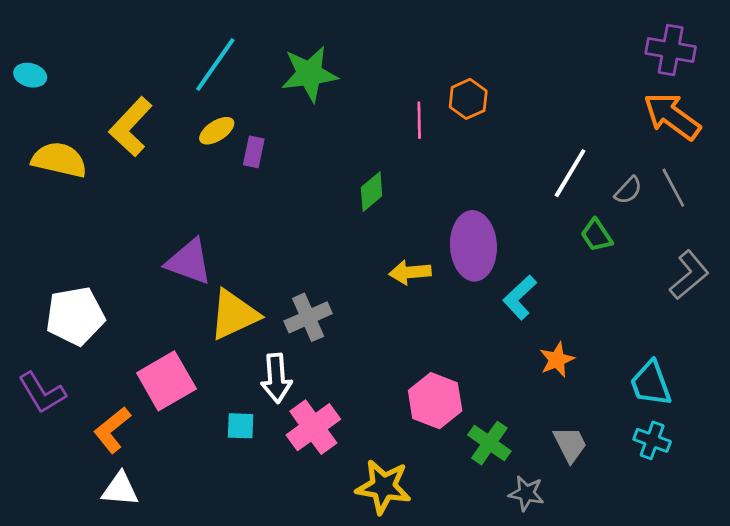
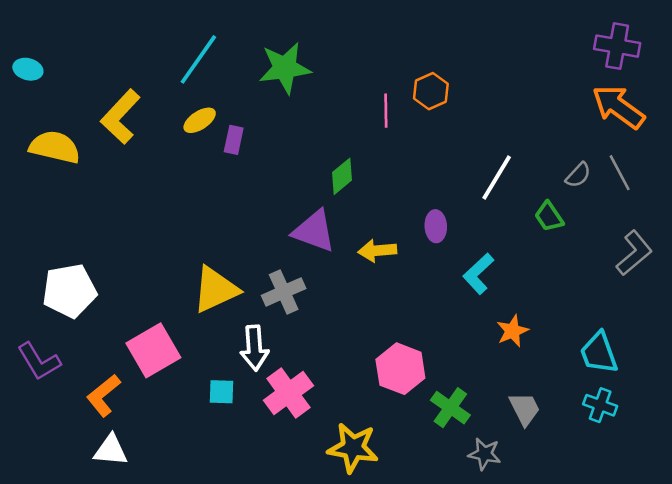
white line: (570, 173) -> (497, 178), moved
purple ellipse: (473, 246) -> (436, 226), size x0.5
purple triangle: (189, 262) -> (314, 231), moved

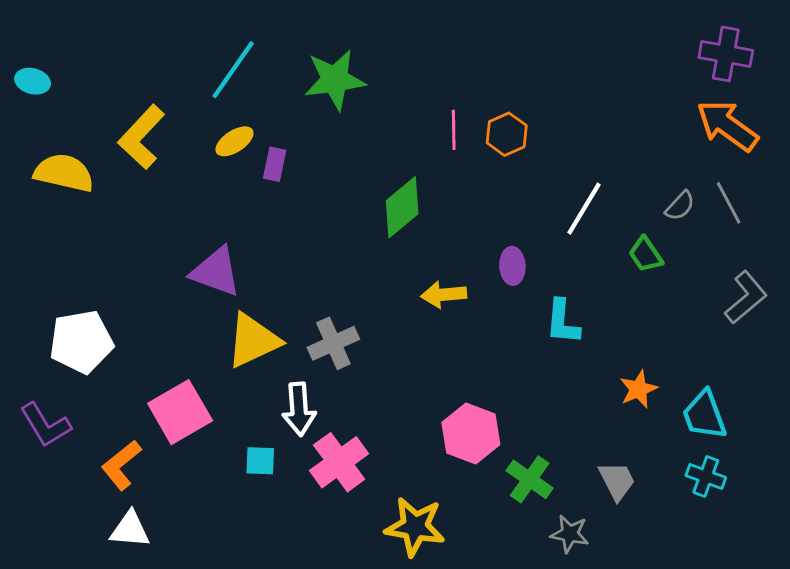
orange hexagon: (431, 91) -> (507, 134), moved
green diamond: (342, 176) -> (402, 207), size x1.4
purple triangle: (314, 231) -> (216, 272), moved
cyan L-shape: (478, 274) -> (563, 322), turned -42
orange star: (512, 331) -> (638, 389), moved

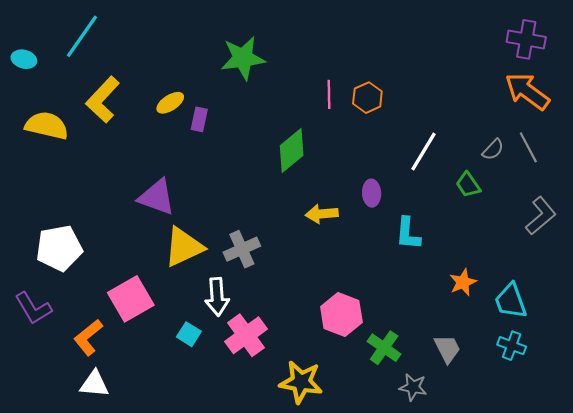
cyan line: (233, 70) -> (82, 36), moved
cyan square: (260, 461) -> (189, 334), turned 30

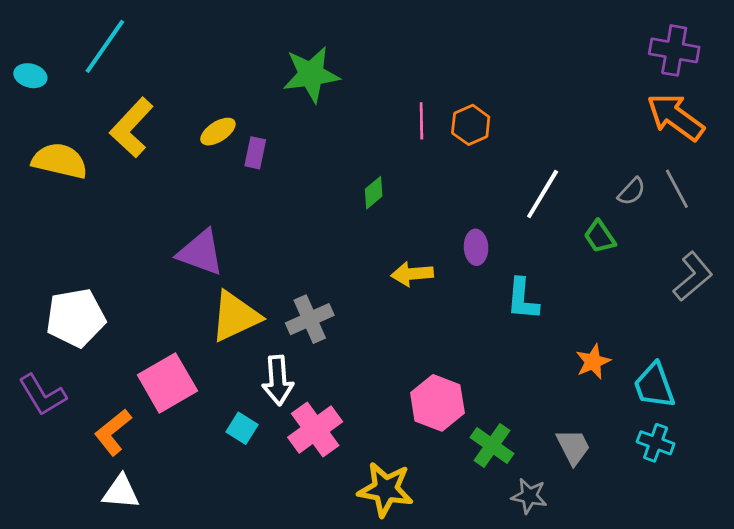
green diamond: (292, 150) -> (374, 193), size x0.6

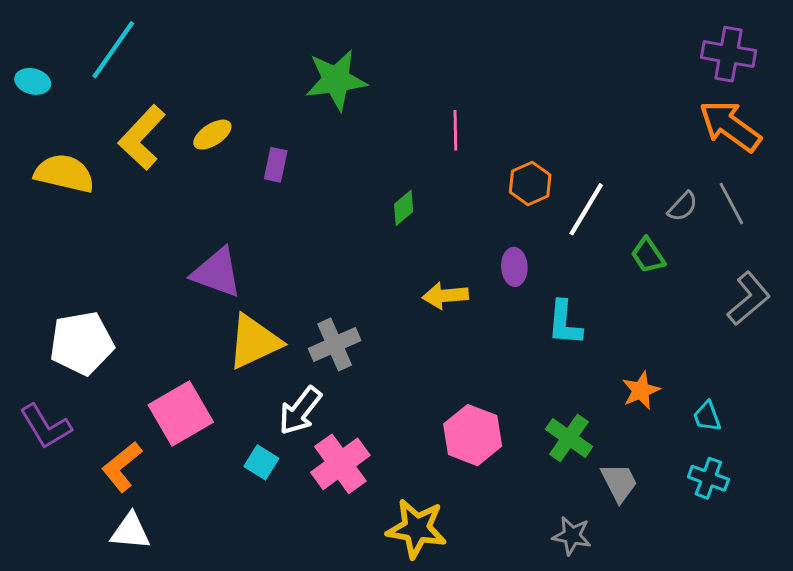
orange hexagon: (471, 125) -> (530, 183), moved
yellow ellipse: (218, 132) -> (212, 135), moved
white arrow: (278, 380) -> (300, 411), turned 42
cyan trapezoid: (654, 386) -> (707, 416), size x0.6
green cross: (492, 445) -> (569, 438), moved

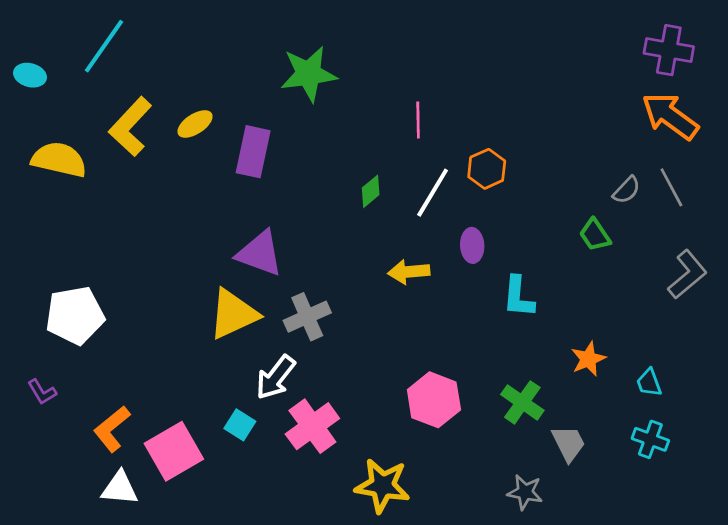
purple rectangle: (276, 165) -> (253, 152), size x1.6
white line: (586, 209) -> (433, 193), moved
purple triangle: (217, 273) -> (260, 253), moved
pink square: (181, 414) -> (174, 451), moved
purple L-shape: (46, 426) -> (42, 392), size x0.6

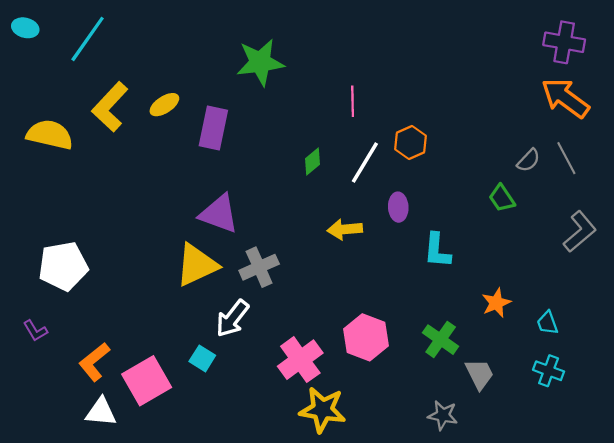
cyan ellipse: (30, 75) -> (25, 28), moved
pink cross: (312, 426) -> (300, 360), moved

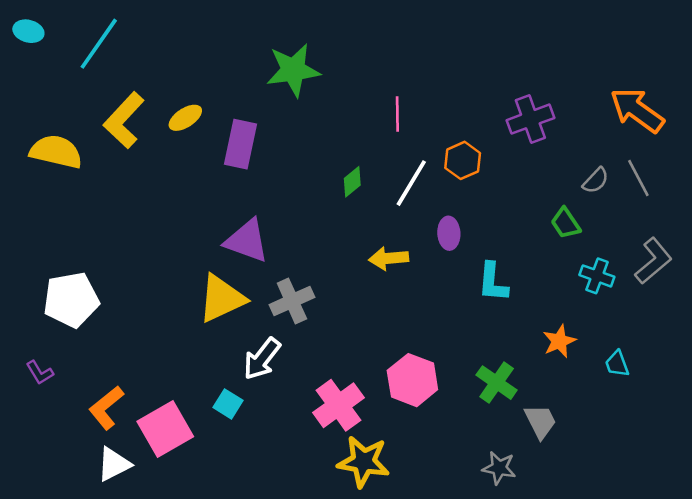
purple cross: (564, 42) -> (530, 119), moved, turned -30
cyan cross: (549, 371) -> (597, 276), moved
white triangle: (101, 412) -> (114, 464), turned -32

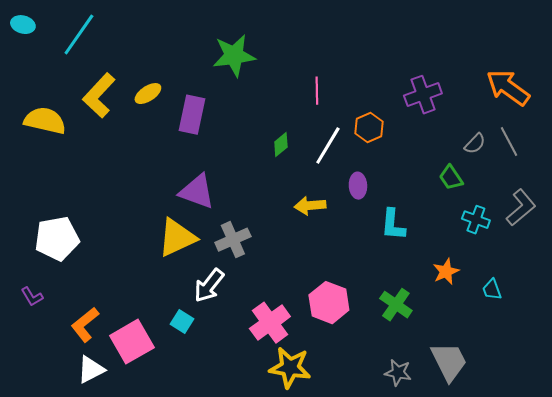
gray trapezoid: (540, 421) -> (449, 362), moved, size x1.4

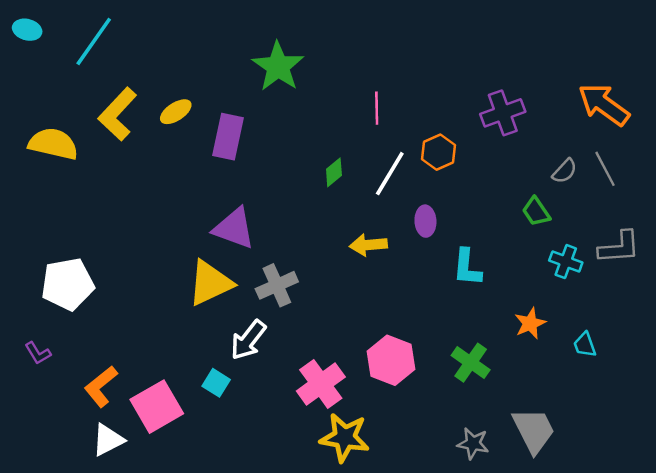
green star: (234, 56) -> (278, 67), turned -30
gray L-shape: (521, 208) -> (619, 247), turned 36

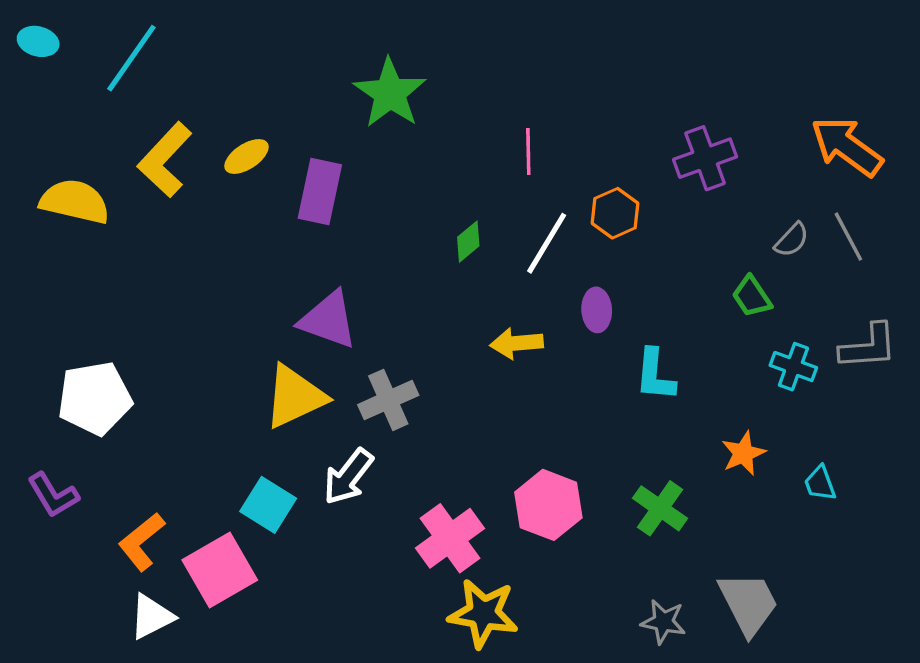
purple L-shape: (38, 353) -> (53, 495), size x1.4
cyan square: (216, 383) -> (268, 505), moved, size x1.4

